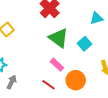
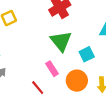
orange circle: (76, 80) -> (77, 81), moved

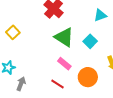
orange circle: (77, 81) -> (88, 77), moved

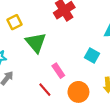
green triangle: (64, 37) -> (36, 43), moved
cyan square: (90, 41) -> (92, 55), turned -32

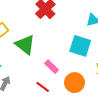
cyan square: (92, 55) -> (80, 46), size x1.5

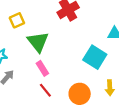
pink rectangle: (52, 67) -> (42, 68), moved

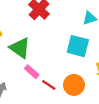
red line: (45, 90) -> (49, 85), moved

